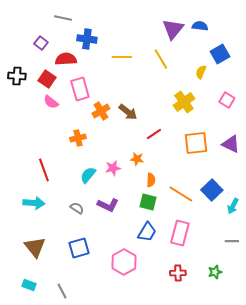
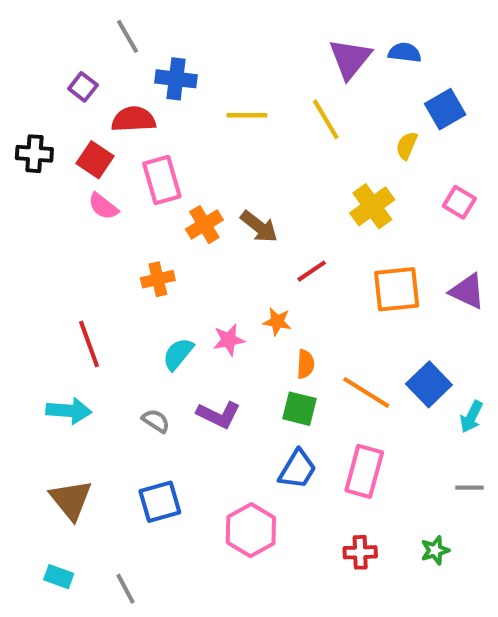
gray line: (63, 18) -> (127, 36), turned 48

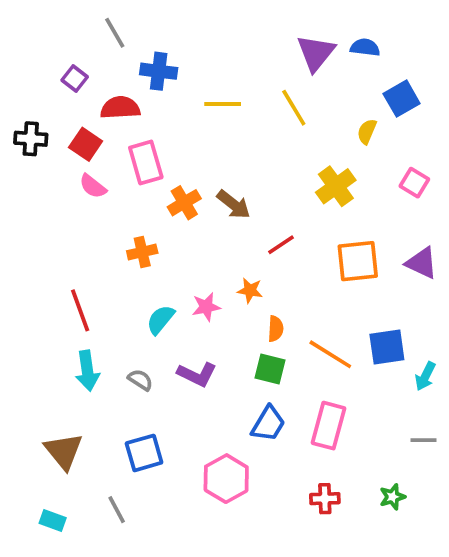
blue square: (429, 384) -> (387, 347), turned 36
cyan arrow: (69, 411) -> (87, 371), moved, turned 78
gray line: (125, 589) -> (117, 510), moved

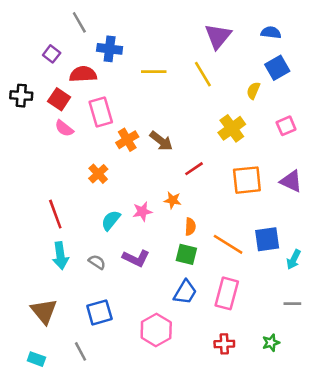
blue semicircle: (365, 47) -> (271, 33), moved
pink square: (414, 183) -> (286, 126), turned 36
orange cross: (142, 252) -> (98, 174), turned -30

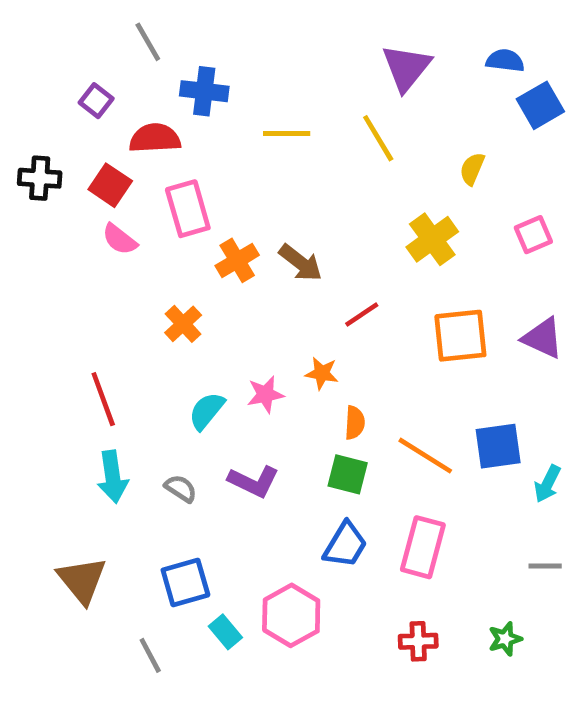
blue square: (277, 68) -> (540, 105), moved
cyan rectangle: (36, 359) -> (225, 632), moved, turned 30

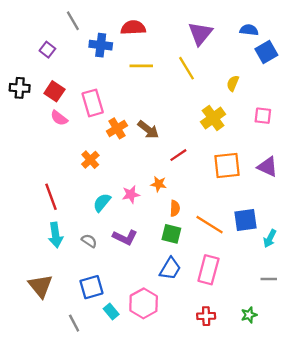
red semicircle: (155, 138) -> (133, 28), moved
pink square: (533, 235) -> (263, 116), turned 30

